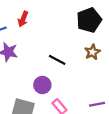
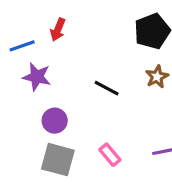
purple circle: (42, 85) -> (55, 121), moved

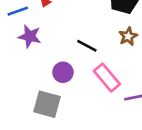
purple circle: (55, 121) -> (63, 72), moved
pink rectangle: (110, 155) -> (107, 78), moved, size x1.5

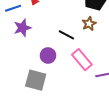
purple star: (30, 36) -> (22, 28), turned -30
brown star: (128, 36) -> (89, 24), moved

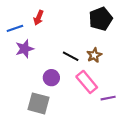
brown star: (89, 24) -> (94, 55), moved

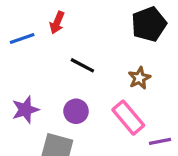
purple star: (25, 49) -> (25, 110), moved
black line: (71, 56) -> (82, 65), moved

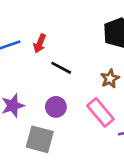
red arrow: (57, 23) -> (40, 43), moved

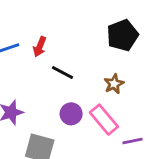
purple circle: (56, 107) -> (71, 114), moved

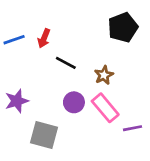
brown star: (114, 84) -> (104, 75), moved

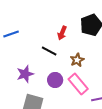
red arrow: (44, 38) -> (62, 33), moved
purple star: (17, 101) -> (25, 74), moved

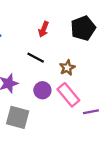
red arrow: (62, 33) -> (44, 29), moved

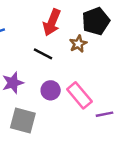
red arrow: (44, 29) -> (52, 22), size x1.5
brown star: (67, 68) -> (78, 44), moved

